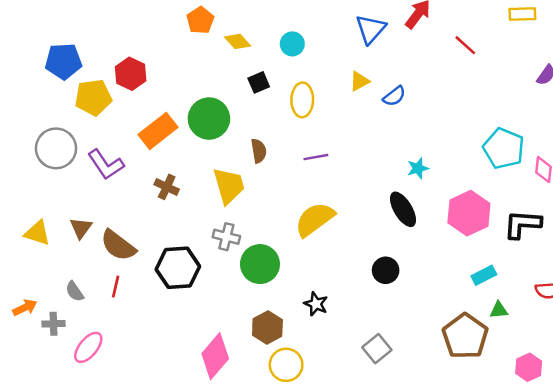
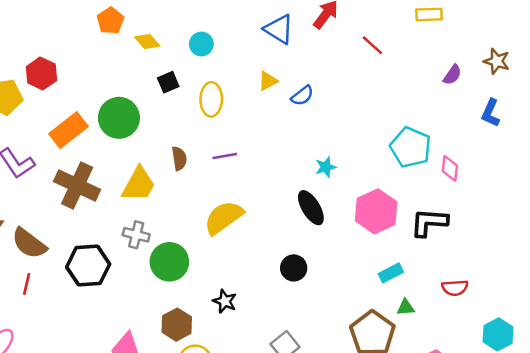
blue triangle: (371, 29) -> (279, 29), turned -40
brown semicircle: (259, 151) -> (179, 158), moved
yellow trapezoid: (229, 186) -> (139, 184), turned 45
brown cross: (167, 187) -> (77, 186), size x1.8

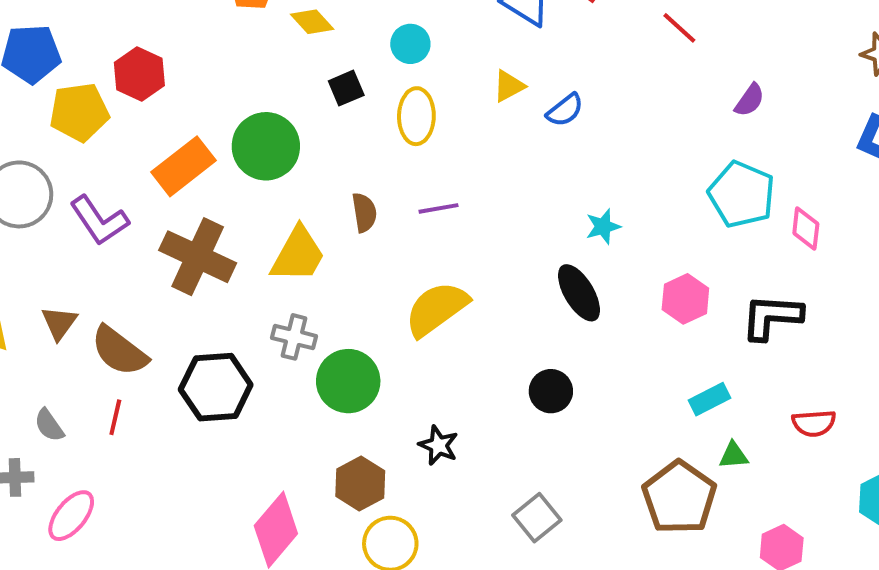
cyan circle: (201, 44) -> (410, 44), moved
purple semicircle: (452, 75) -> (750, 100), moved
pink hexagon: (376, 211) -> (685, 299), size x0.7

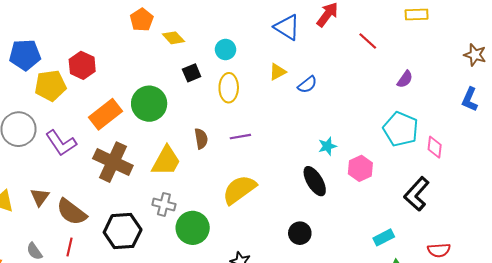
pink hexagon: (685, 299) -> (360, 168), moved
black L-shape: (772, 317) -> (417, 194), turned -52

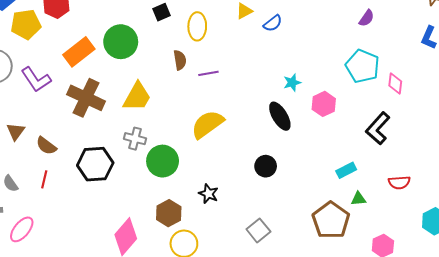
brown semicircle: (201, 139) -> (180, 60), moved
brown semicircle: (72, 212) -> (46, 146), size x0.7

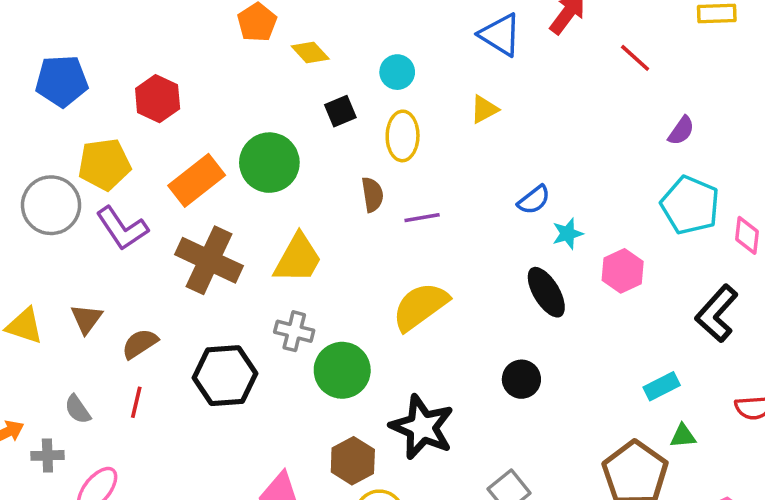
purple semicircle: (367, 18) -> (681, 131), moved
blue semicircle: (273, 23) -> (534, 200), moved
yellow pentagon: (26, 24) -> (104, 164), moved
brown semicircle: (46, 146) -> (140, 344), turned 110
black star: (208, 194) -> (422, 427), size x1.8

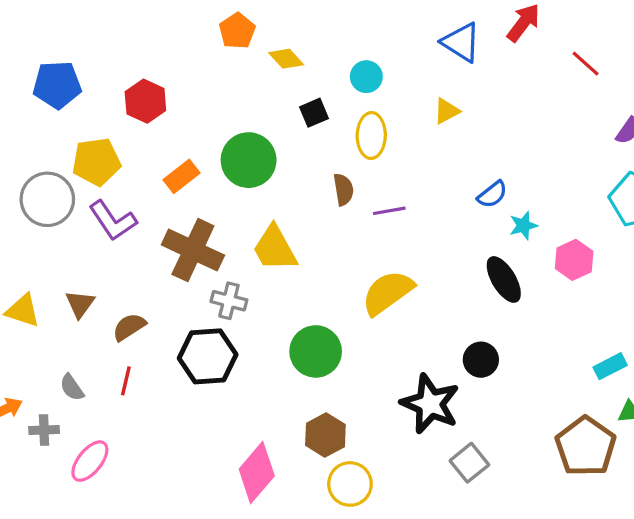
orange rectangle: (197, 180) -> (181, 176), size x0.7
yellow trapezoid: (298, 258) -> (275, 248), turned 122
gray cross: (294, 331) -> (229, 301), moved
black star: (422, 427) -> (430, 404), moved

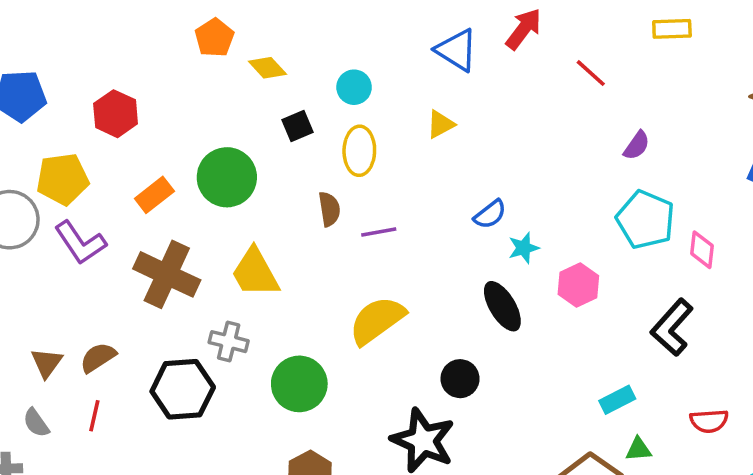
gray cross: (229, 301) -> (229, 342), moved
brown triangle: (80, 304) -> (47, 363), moved
black circle: (481, 360) -> (460, 379), moved

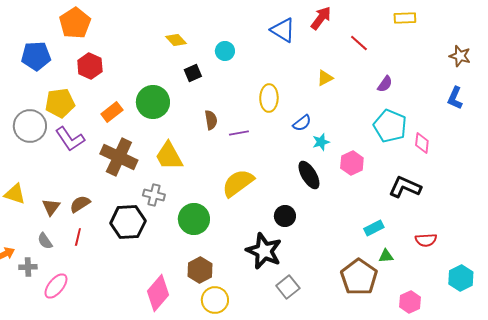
orange pentagon: (214, 38) -> (75, 23), moved, size x1.4
yellow triangle: (441, 124) -> (325, 78), moved
yellow ellipse: (359, 151) -> (269, 98), moved
black L-shape: (672, 327) -> (405, 187), turned 72

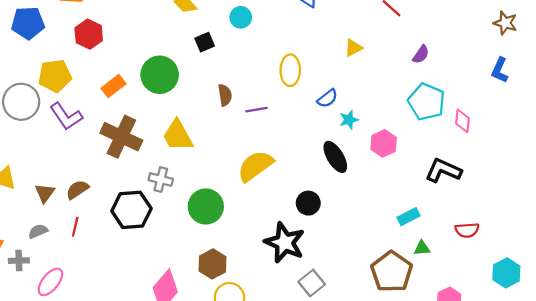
gray semicircle: (45, 241) -> (38, 231), turned 102

